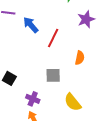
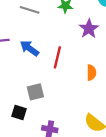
gray square: (53, 75) -> (35, 92), moved

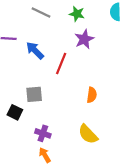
purple star: (89, 29) -> (84, 39), moved
orange semicircle: (91, 73) -> (92, 95), moved

